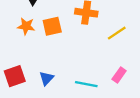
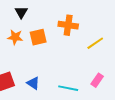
blue triangle: (46, 78) -> (33, 83), turned -40

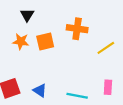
pink rectangle: (97, 80) -> (108, 87), turned -32

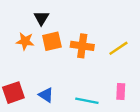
black triangle: (27, 15) -> (41, 18), moved
orange cross: (77, 29) -> (82, 46), moved

